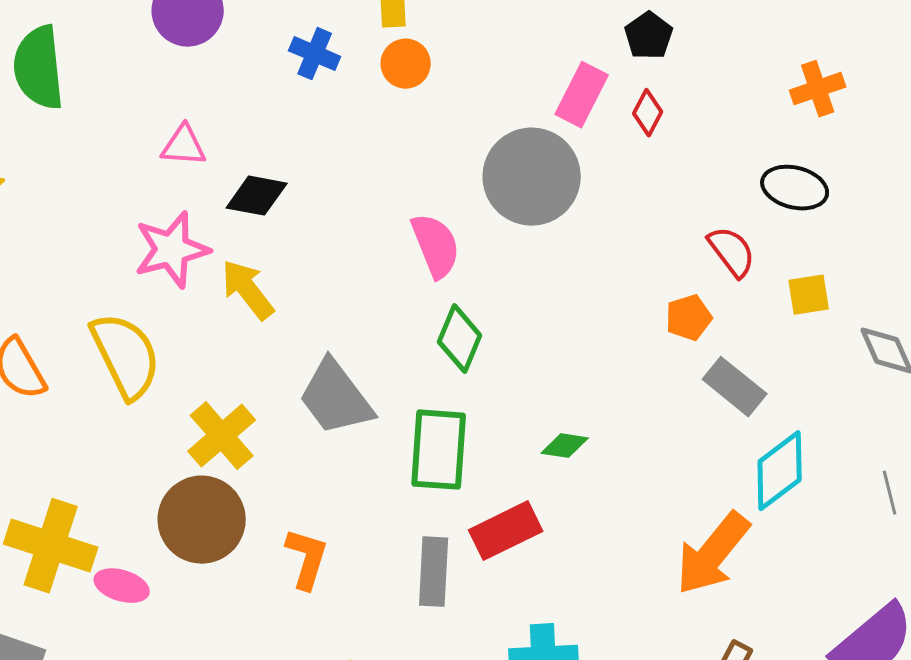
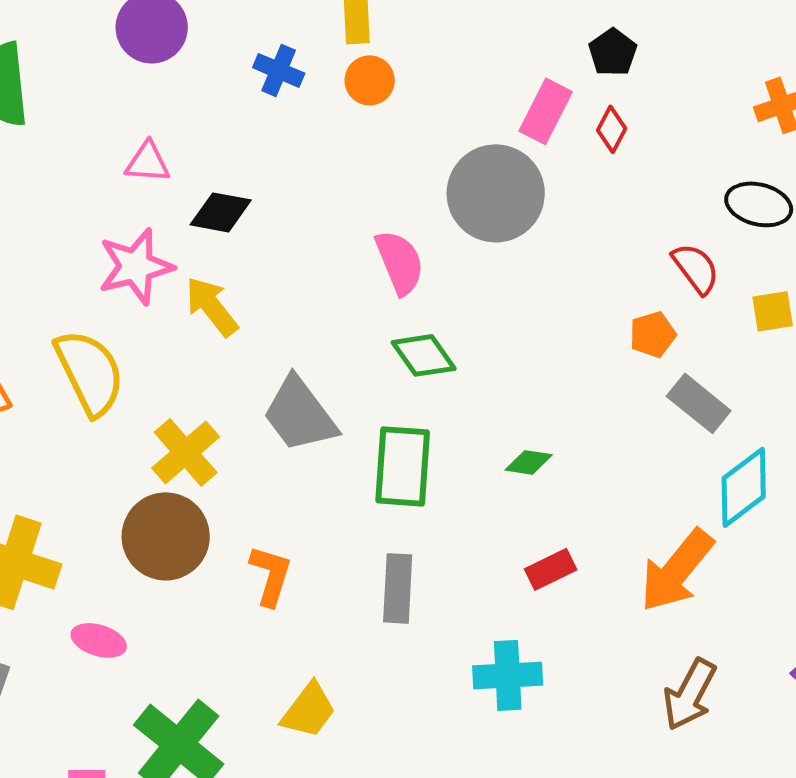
green diamond: (460, 339) -> (424, 355), turned -58
red rectangle: (506, 531) -> (551, 569), moved, size x0.7
pink ellipse: (122, 586) -> (99, 640), moved

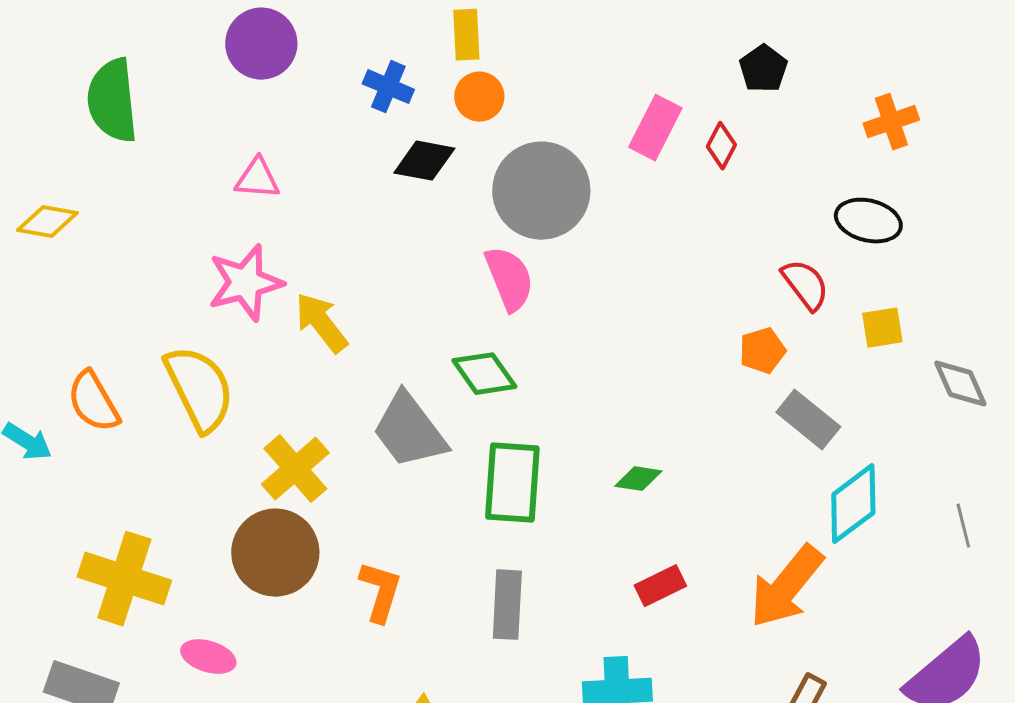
black pentagon: (613, 52) -> (763, 69), moved
gray circle: (496, 193) -> (541, 191), moved
black diamond: (221, 212) -> (424, 161), moved
green diamond: (424, 355) -> (484, 374), moved

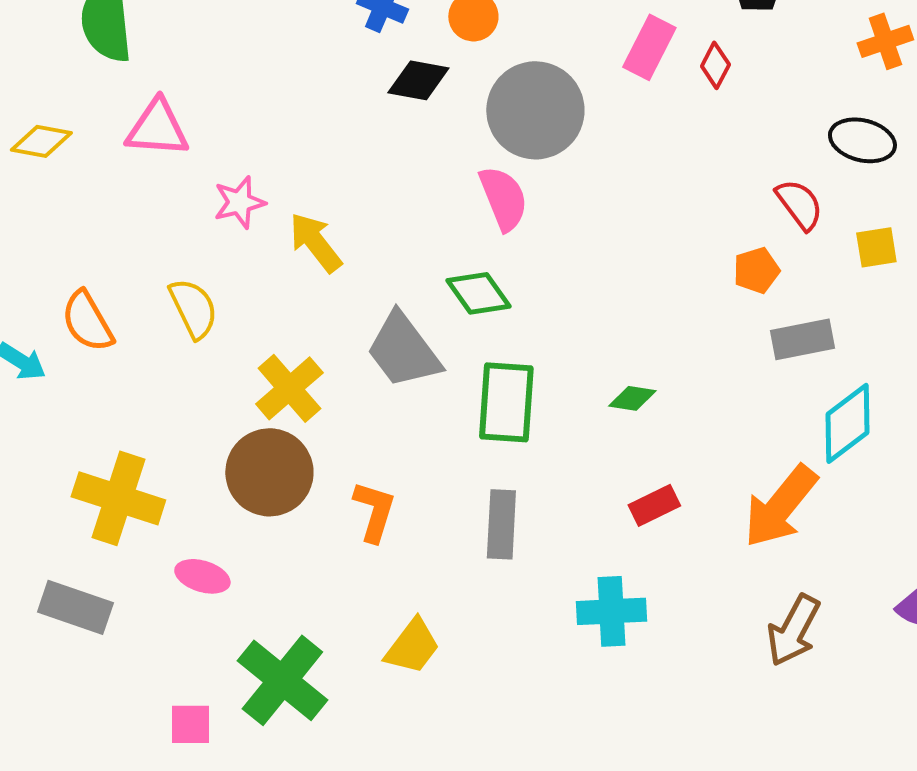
pink triangle: (257, 179) -> (157, 128), moved, size x1.4
pink star: (245, 283) -> (239, 202), size x0.7
yellow semicircle: (199, 389) -> (193, 308), size x0.7
gray rectangle: (808, 420) -> (802, 339), turned -50

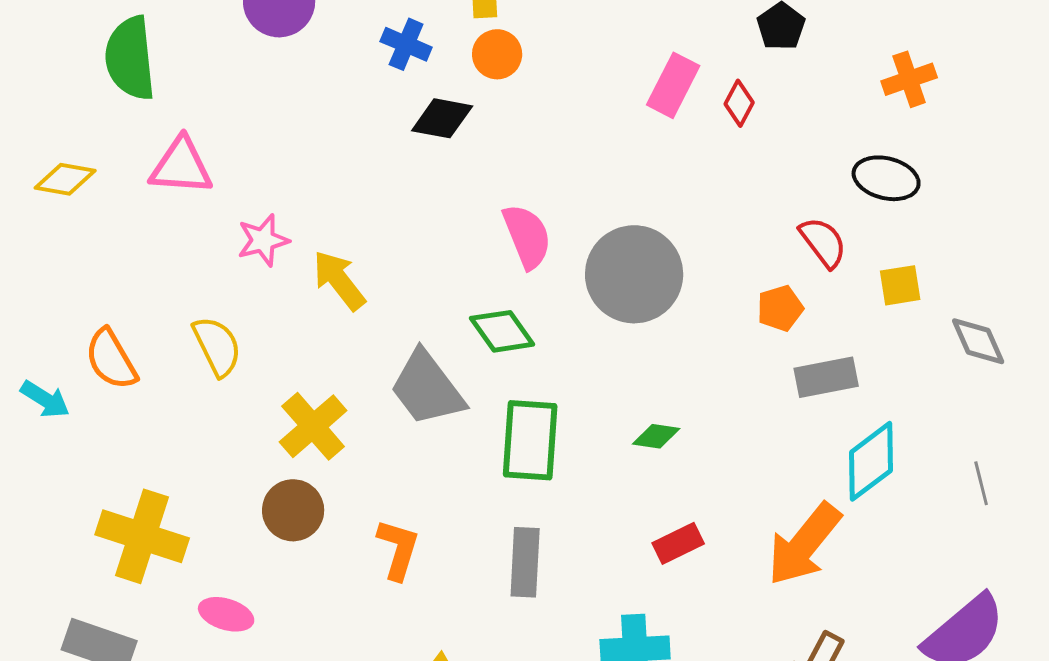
gray circle: (535, 110) -> (634, 274), moved
brown circle: (269, 472) -> (293, 510), size x0.7

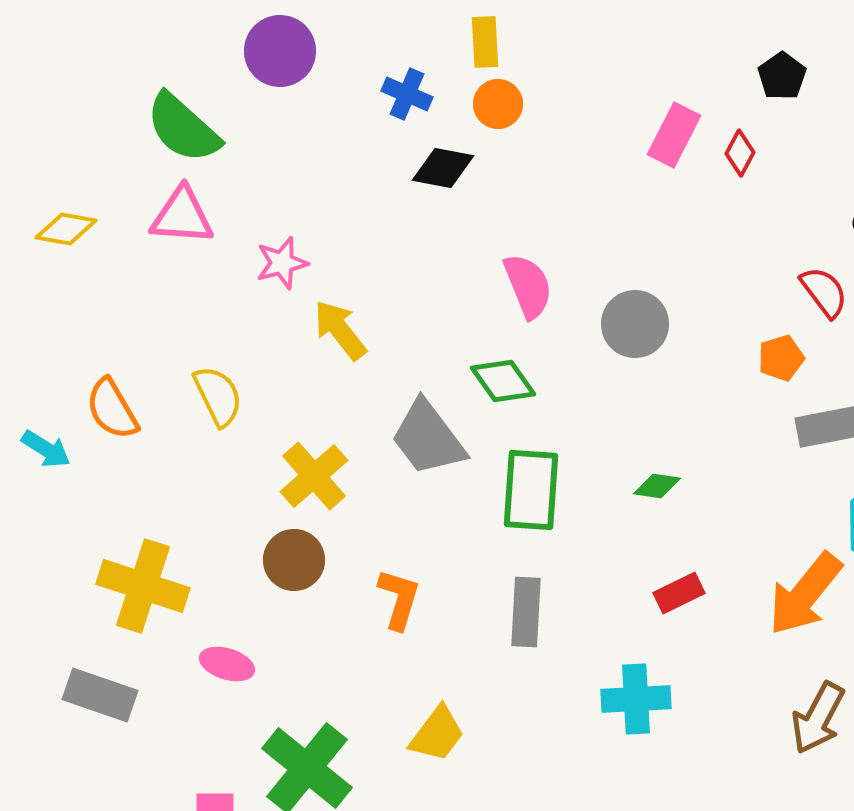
green semicircle: (130, 58) -> (183, 128), moved, turned -42
pink star: (263, 240) -> (282, 263), moved
gray circle: (634, 274) -> (635, 324), size x0.7

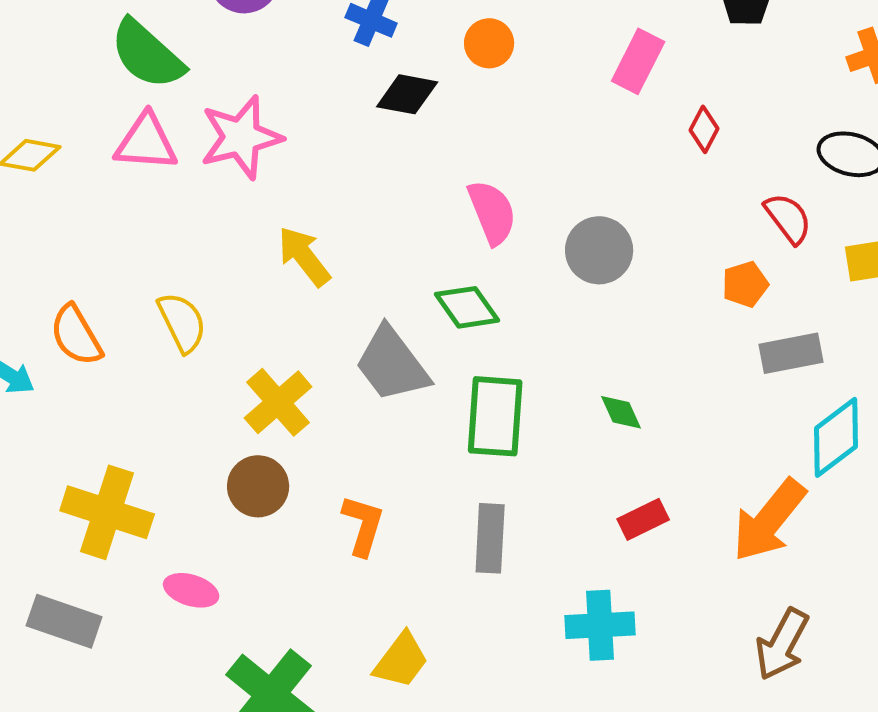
orange circle: (498, 104) -> (489, 43), moved
red diamond: (740, 153) -> (704, 129), moved
pink star: (282, 263) -> (241, 137), moved, size x1.6
green diamond: (657, 486) -> (621, 412), turned 57

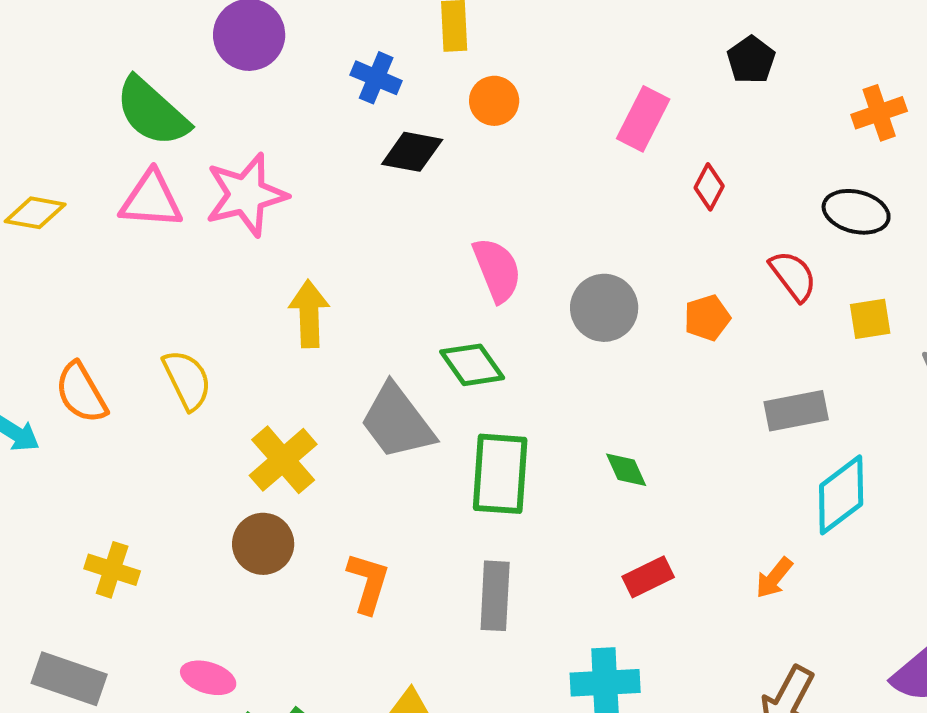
yellow arrow: (304, 256) -> (309, 314), turned 36
orange pentagon: (745, 284) -> (707, 318), moved
yellow cross: (107, 512) -> (112, 570), size x0.6
orange arrow: (769, 520) -> (774, 578), size x0.5
pink ellipse: (191, 590) -> (208, 678), moved

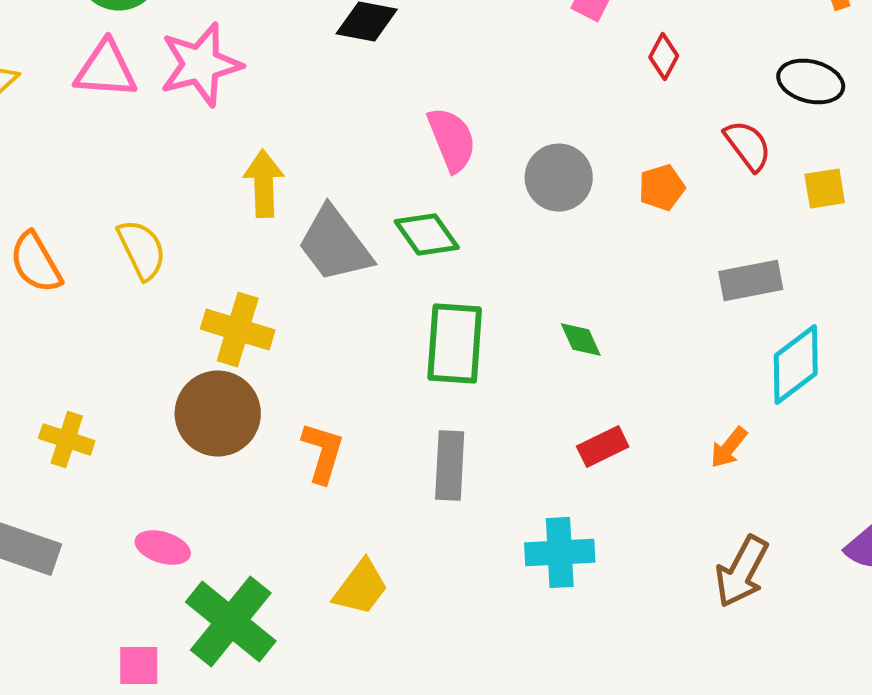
gray trapezoid: (397, 422) -> (335, 245), moved
yellow cross: (283, 460) -> (238, 330), turned -32
brown circle: (263, 544) -> (218, 414), size x1.4

